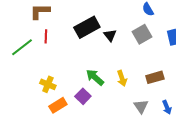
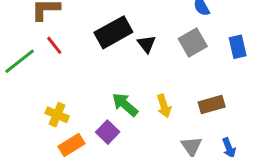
red line: (46, 36) -> (54, 45), turned -40

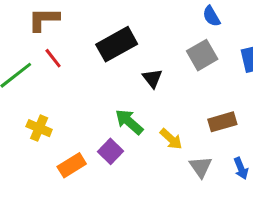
black triangle: (147, 44) -> (152, 78), moved
yellow arrow: (164, 106) -> (171, 139), moved, turned -30
yellow cross: (57, 115) -> (39, 128), moved

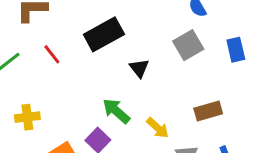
red line: (53, 58) -> (52, 54), moved
yellow cross: (39, 128) -> (27, 117), turned -30

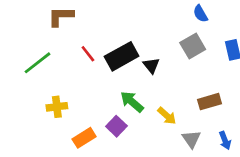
black rectangle: (104, 34) -> (122, 56), moved
red line: (52, 54) -> (88, 54), moved

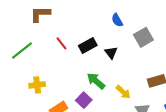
blue semicircle: (200, 14) -> (117, 20), moved
black rectangle: (122, 56) -> (88, 45), size x0.7

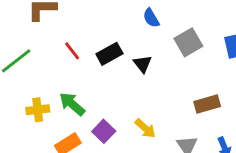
green arrow: (96, 81) -> (72, 104), moved
yellow arrow: (123, 92) -> (145, 128), moved

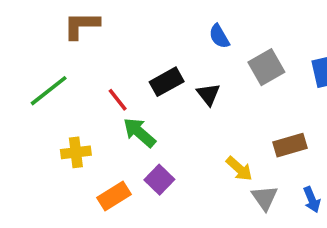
red line: (72, 51) -> (118, 100), moved
green arrow: (72, 104) -> (139, 132), moved
yellow arrow: (145, 128) -> (239, 169), moved

